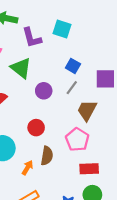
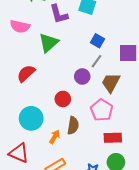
green triangle: (21, 68) -> (49, 43), turned 40
purple circle: (44, 91) -> (82, 76), moved

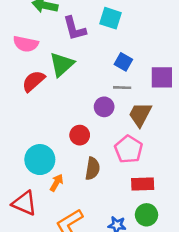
gray line: (97, 61) -> (122, 88), turned 56
red semicircle: (26, 73) -> (33, 81), moved
orange arrow: (55, 137) -> (57, 183), moved

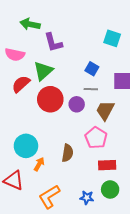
cyan square: (111, 18) -> (112, 38), moved
red circle: (80, 135) -> (50, 99), moved, size x1.6

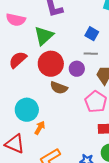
red semicircle: (21, 84) -> (18, 60), moved
brown semicircle: (68, 153) -> (59, 88), moved, turned 102

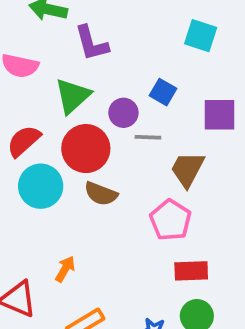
gray line: (91, 54) -> (148, 137), moved
purple circle: (77, 69) -> (123, 113), moved
cyan circle: (27, 110) -> (41, 186), moved

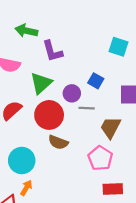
cyan circle: (41, 186) -> (22, 160), moved
orange arrow: (65, 269) -> (26, 188), moved

